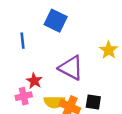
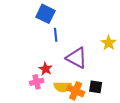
blue square: (56, 21) -> (46, 14), moved
blue line: (23, 41) -> (56, 35), moved

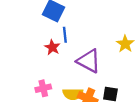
red star: (46, 69) -> (52, 47), moved

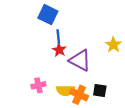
red star: (52, 47) -> (59, 50), moved

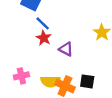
blue line: (58, 36) -> (43, 23), turned -40
purple triangle: (80, 60) -> (66, 49), size x0.6

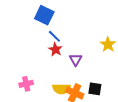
purple triangle: (66, 49) -> (76, 60), turned 32
pink cross: (21, 76) -> (26, 84), moved

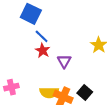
black square: (95, 89) -> (85, 92), turned 32

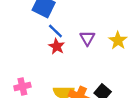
purple triangle: (64, 61) -> (87, 38), moved

